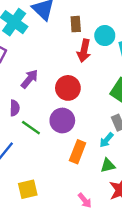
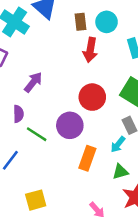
cyan circle: (105, 36) -> (107, 22), moved
red circle: (68, 88) -> (92, 97), moved

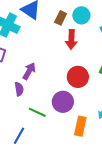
brown rectangle: (80, 22) -> (61, 18), turned 40
purple semicircle: (18, 114) -> (19, 89), moved

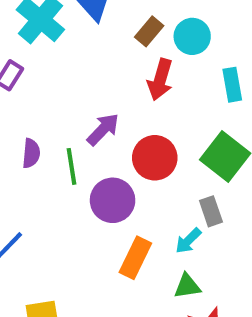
purple arrow: (29, 71) -> (103, 129), moved
green line: (37, 112) -> (72, 166), moved, turned 42

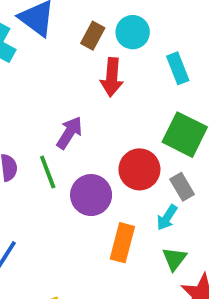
red circle: (155, 158) -> (139, 169), moved
green triangle: (187, 286) -> (174, 259), turned -32

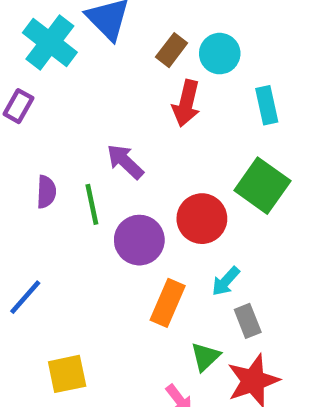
purple arrow: (69, 133) -> (125, 162), turned -88
gray rectangle: (182, 187) -> (248, 321), moved
green triangle: (174, 259) -> (205, 357), moved

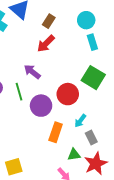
cyan circle: (220, 54) -> (86, 20), moved
red arrow: (186, 103) -> (46, 44), moved, turned 36
green triangle: (205, 357) -> (74, 155), turned 40

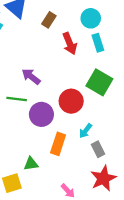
red arrow: (46, 44) -> (70, 43), moved, turned -66
green line: (19, 92) -> (17, 99), turned -66
green triangle: (74, 155) -> (31, 164), moved

